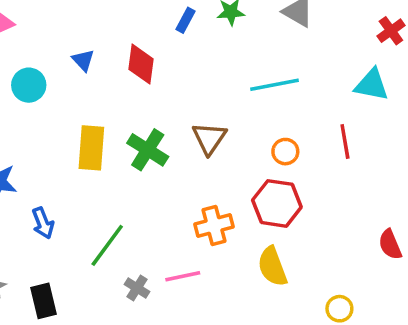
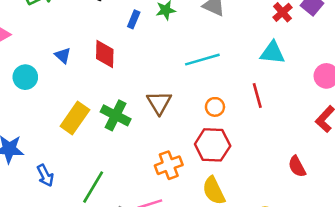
yellow rectangle: (91, 148) -> (75, 118), turned 36

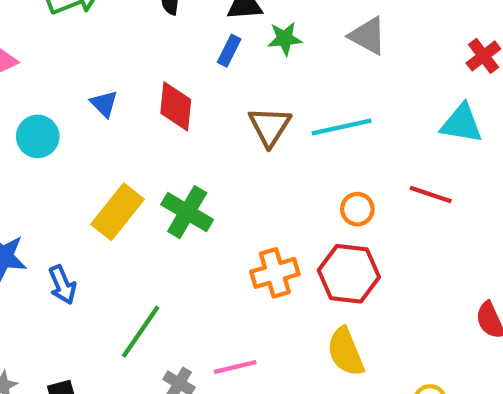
red line: (257, 95) -> (431, 195), turned -60
brown triangle: (159, 103) -> (270, 126), moved
orange cross: (169, 165) -> (275, 273), moved
blue arrow: (45, 176) -> (62, 285), moved

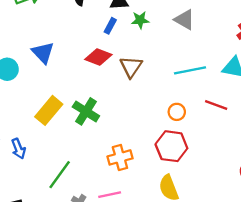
blue triangle: (104, 104) -> (43, 53), size x1.5
red diamond: (176, 106) -> (98, 57), moved, turned -76
cyan line: (341, 127) -> (190, 70), moved
orange cross: (275, 273) -> (120, 157), moved

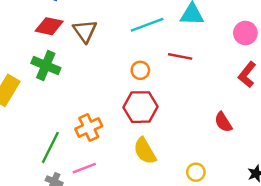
green cross: (86, 111) -> (46, 66), moved
green line: (60, 175) -> (50, 147), moved

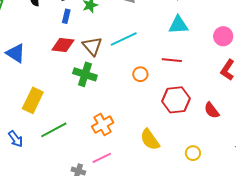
cyan line: (147, 25) -> (124, 39), moved
green cross: (46, 66) -> (85, 74), moved
red hexagon: (141, 107) -> (176, 100), moved
green line: (50, 147) -> (54, 130), moved, turned 40

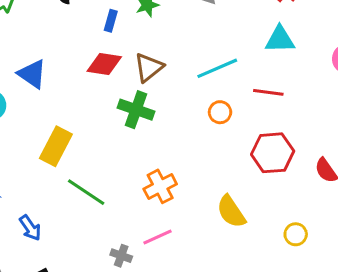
cyan line: (124, 39) -> (217, 68), moved
brown triangle: (92, 46) -> (149, 67), turned 30
green line: (54, 130) -> (86, 192), turned 60
blue arrow: (16, 139) -> (30, 228), moved

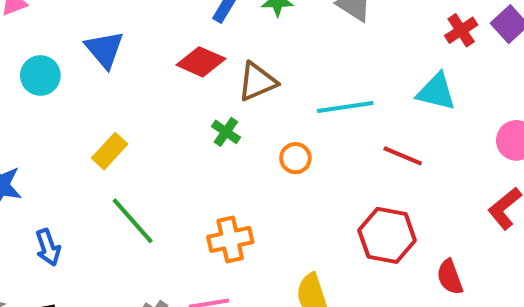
green cross: (136, 110) -> (226, 132), size x0.6
orange circle: (220, 112) -> (295, 158), moved
yellow rectangle: (56, 146) -> (110, 151), size x0.7

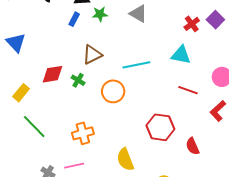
red diamond: (201, 62) -> (52, 74), moved, turned -30
red line: (403, 156) -> (188, 90), moved
orange circle: (295, 158) -> (113, 91), size x1.5

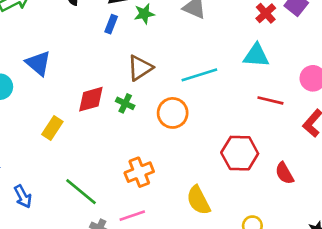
green line: (34, 127) -> (81, 192), moved

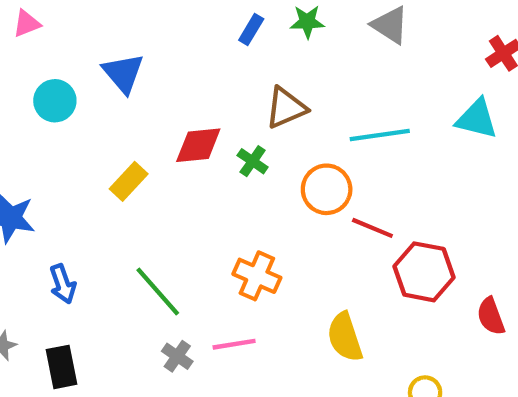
red line: (270, 100) -> (372, 228), moved
orange cross: (139, 172) -> (257, 276), turned 36

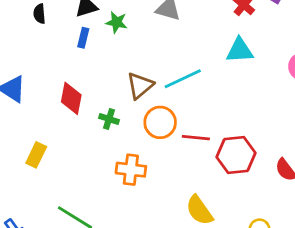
green star: (307, 22) -> (117, 22), turned 30
brown triangle: (286, 108) -> (140, 86), moved
red diamond: (198, 145) -> (71, 98), moved, turned -56
orange cross: (257, 276) -> (131, 170), moved

